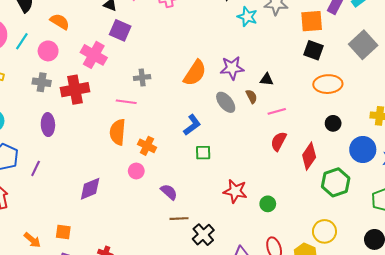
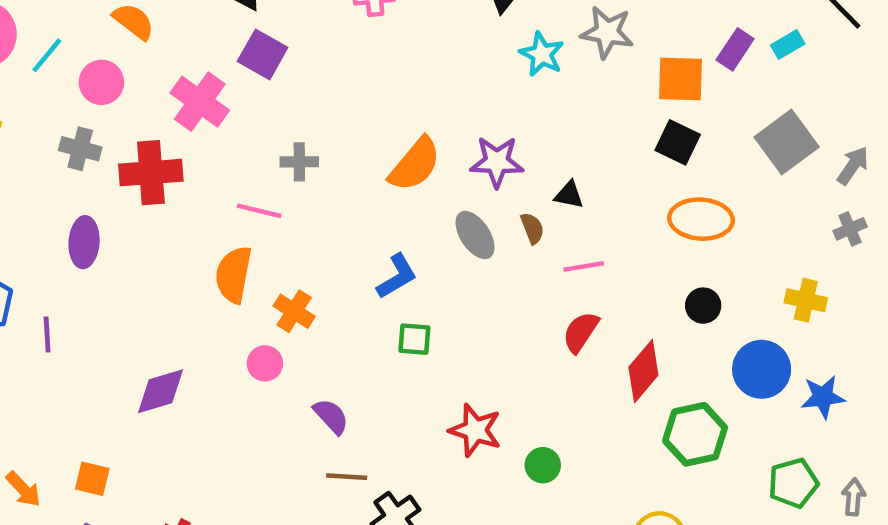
purple line: (36, 168) -> (47, 334), turned -35

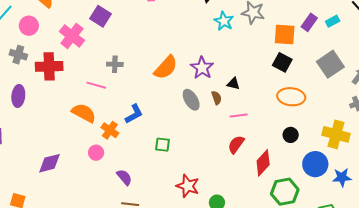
purple star: (497, 162) -> (202, 68), turned 30
orange semicircle: (233, 275) -> (84, 113), turned 105
blue L-shape: (397, 276) -> (134, 114), moved
yellow cross: (806, 300) -> (336, 134), size x1.5

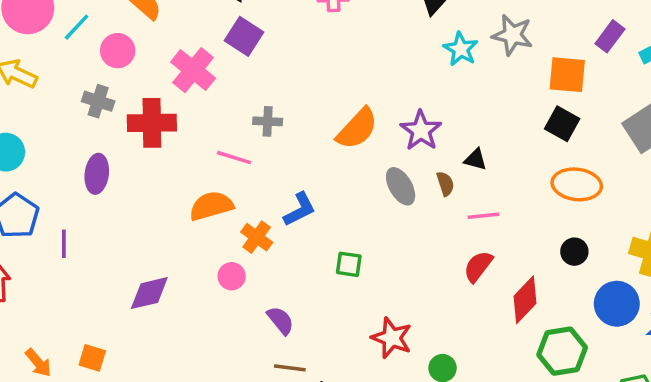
purple rectangle: (309, 22) -> (610, 36), moved
orange semicircle: (84, 113) -> (211, 206), turned -45

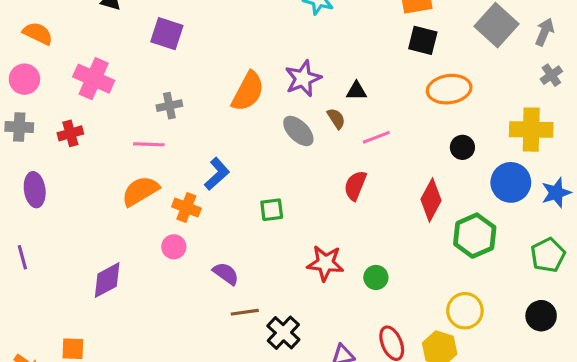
purple square: (244, 36) -> (167, 34), moved
red cross: (152, 123) -> (70, 133), size x0.6
purple star: (421, 131) -> (303, 78), turned 30
red semicircle: (478, 266) -> (355, 185), moved

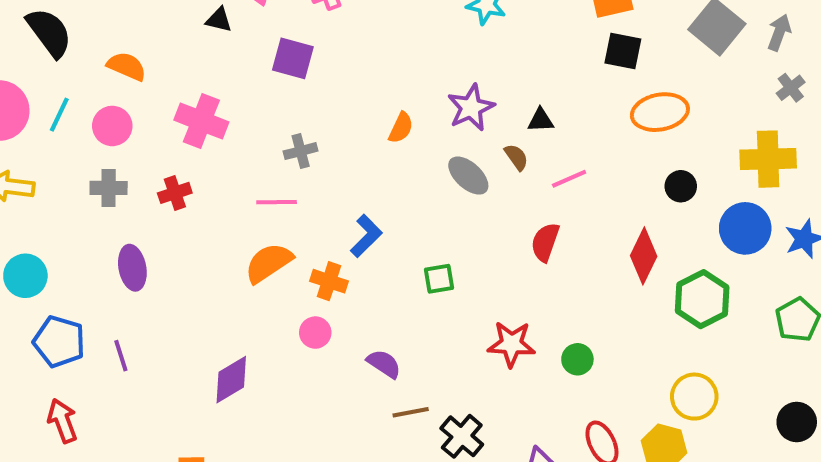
orange semicircle: (248, 91) -> (401, 128), size x0.6
black circle: (541, 316) -> (797, 422), moved

